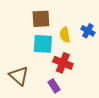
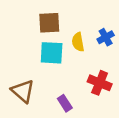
blue cross: (88, 31) -> (106, 37), turned 32
red cross: (63, 63) -> (100, 83), moved

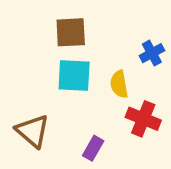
yellow semicircle: (78, 42) -> (119, 84), moved
purple rectangle: (65, 103) -> (93, 148), turned 63

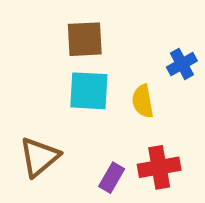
red cross: (143, 119) -> (159, 167), moved, turned -32
brown triangle: (33, 131) -> (39, 157), turned 39

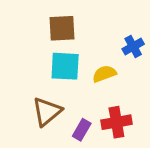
yellow semicircle: (143, 101) -> (104, 74), turned 80
brown triangle: (39, 157) -> (47, 112), moved

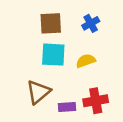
blue cross: (133, 47) -> (91, 23), moved
purple rectangle: (82, 130) -> (67, 107), turned 56

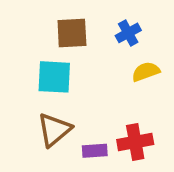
cyan square: (53, 55) -> (54, 77), moved
yellow semicircle: (86, 61) -> (146, 72), moved

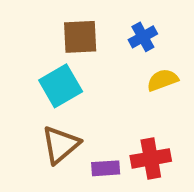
cyan square: (54, 77) -> (61, 86), turned -33

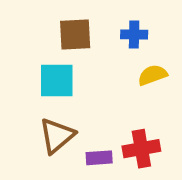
blue cross: (143, 37) -> (134, 34), turned 30
cyan square: (61, 86) -> (57, 81), turned 30

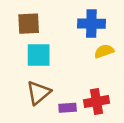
brown square: (75, 34) -> (29, 24), moved
blue cross: (134, 34) -> (91, 24), size x1.5

